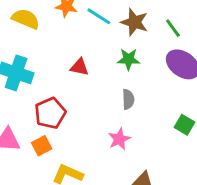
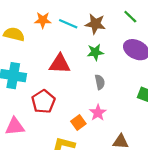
green line: (173, 28) -> (130, 17), moved
red triangle: (79, 67) -> (60, 64), size x1.5
orange square: (42, 146) -> (78, 123), moved

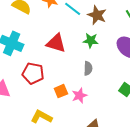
red pentagon: (43, 102) -> (33, 73), turned 30
orange square: (78, 123) -> (61, 91), moved

